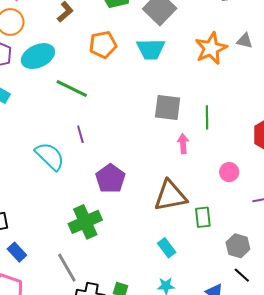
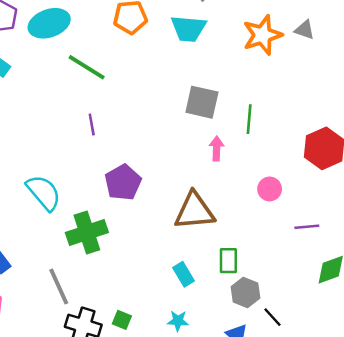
cyan semicircle: (50, 156) -> (44, 193), moved
green rectangle: (203, 217) -> (228, 261), moved
gray hexagon: (238, 246) -> (245, 292), moved

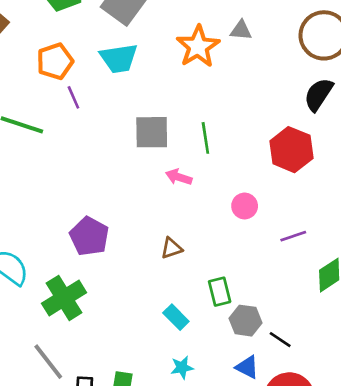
purple line: (92, 124) -> (73, 97), moved
pink arrow: (216, 149) -> (179, 177), turned -60
brown triangle: (194, 211) -> (171, 248), size x0.5

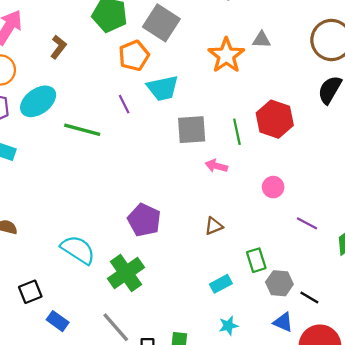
cyan trapezoid: (119, 58) -> (163, 88), moved
orange pentagon: (55, 61) -> (134, 56), moved
red hexagon: (291, 150) -> (275, 119), moved
purple line: (293, 236) -> (307, 223), moved, turned 50
cyan rectangle: (176, 317) -> (221, 284), turned -70

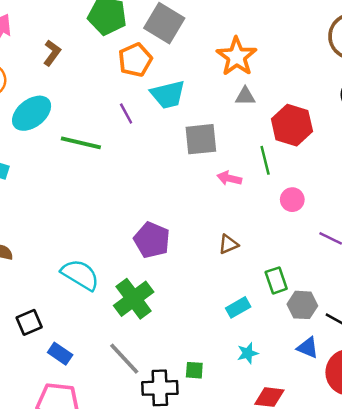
gray triangle: (262, 40) -> (245, 96), moved
green line: (237, 132) -> (265, 160), moved

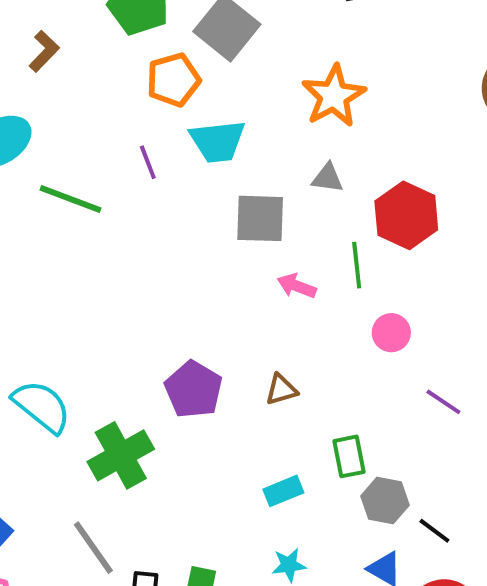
gray triangle: (245, 96) -> (328, 178), moved
purple pentagon: (152, 240) -> (194, 389), moved

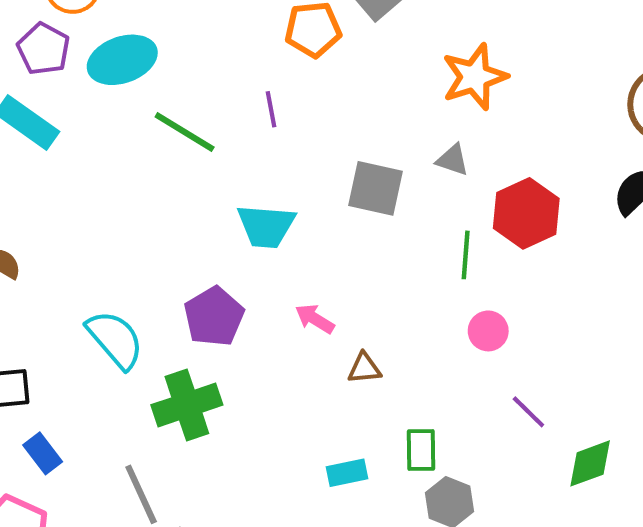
cyan trapezoid: (218, 141) -> (266, 226), moved
pink arrow: (297, 286) -> (315, 319), moved
purple pentagon: (194, 389) -> (214, 317), moved

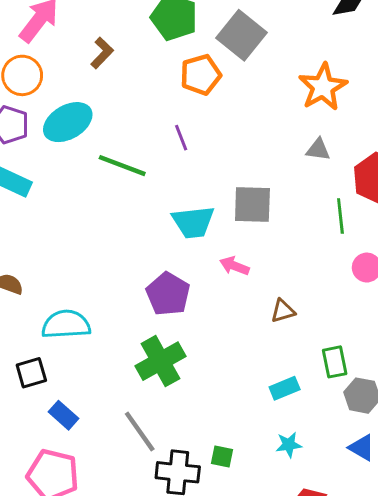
gray square: (376, 188) -> (252, 204), moved
pink arrow: (315, 319) -> (234, 266), moved
cyan semicircle: (115, 339) -> (66, 324), moved, turned -42

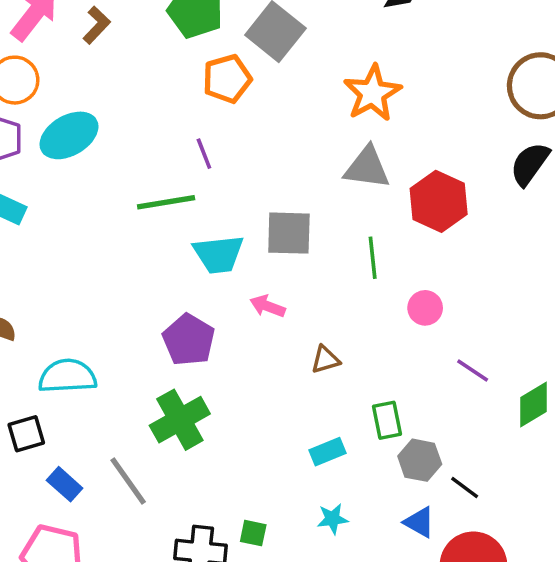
brown L-shape: (102, 53) -> (97, 25), moved
gray triangle: (318, 150) -> (367, 168), size x1.6
green line: (122, 166) -> (166, 202), moved, turned -30
green line: (340, 216) -> (373, 258), moved
gray line: (140, 431) -> (128, 481), moved

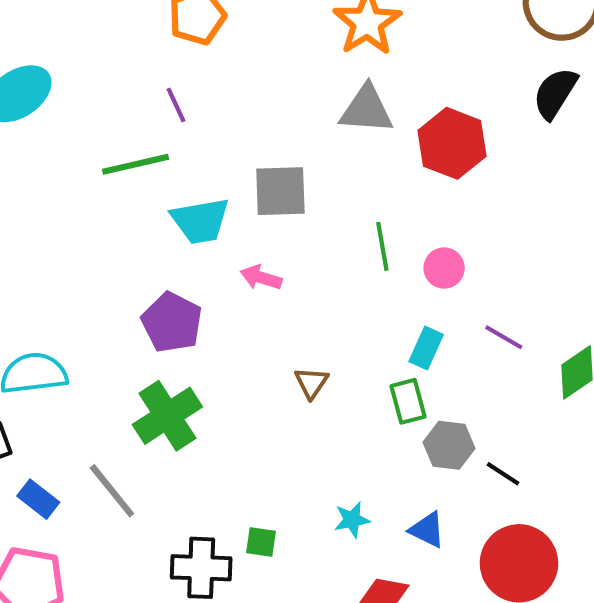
green line: (373, 258) -> (382, 246), moved
brown triangle: (325, 360) -> (311, 383), moved, turned -36
cyan rectangle: (327, 452) -> (426, 348), moved, turned -40
blue triangle: (419, 522) -> (427, 530), moved

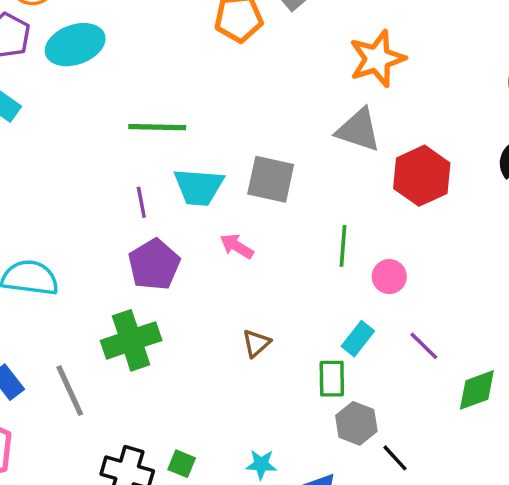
purple line: (176, 105) -> (141, 202), moved

